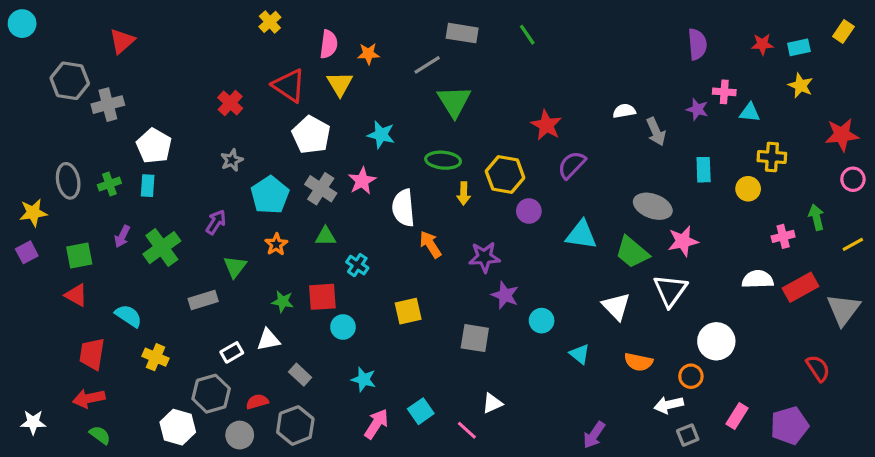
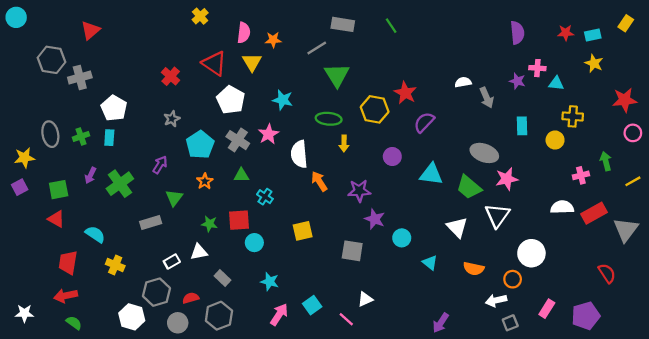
yellow hexagon: (505, 174) -> (375, 109), moved

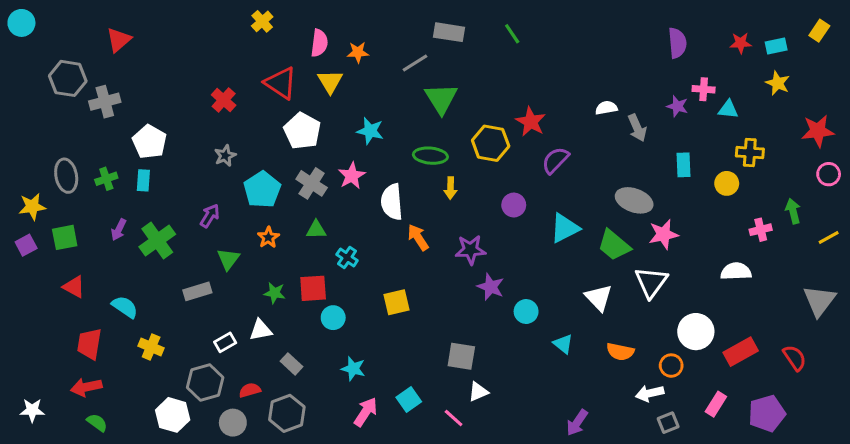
cyan triangle: (431, 174) -> (565, 228), turned -35
green square: (59, 190) -> (65, 237), moved
red rectangle: (594, 213) -> (741, 352), moved
gray square: (352, 251) -> (461, 356), moved

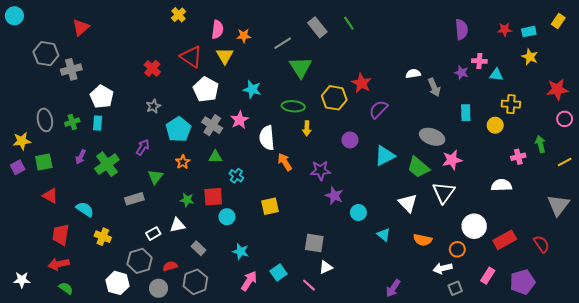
gray rectangle: (449, 32) -> (317, 27), moved, turned 42

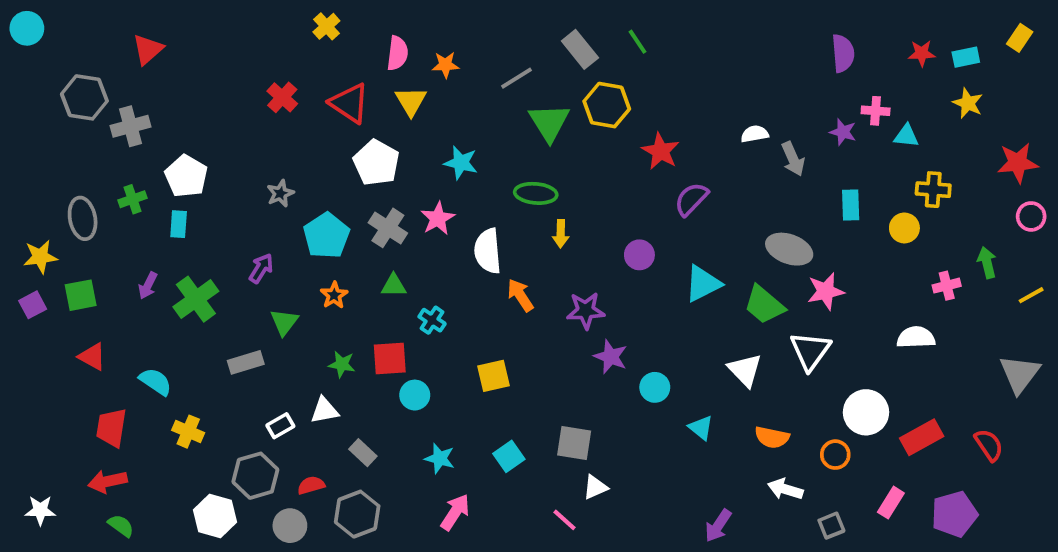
red cross: (152, 68) -> (282, 97), moved
yellow hexagon: (334, 98) -> (607, 105), moved
green cross: (72, 122) -> (132, 199), moved
white arrow: (443, 268) -> (785, 489), moved, turned 30
cyan square: (278, 272) -> (509, 456), moved

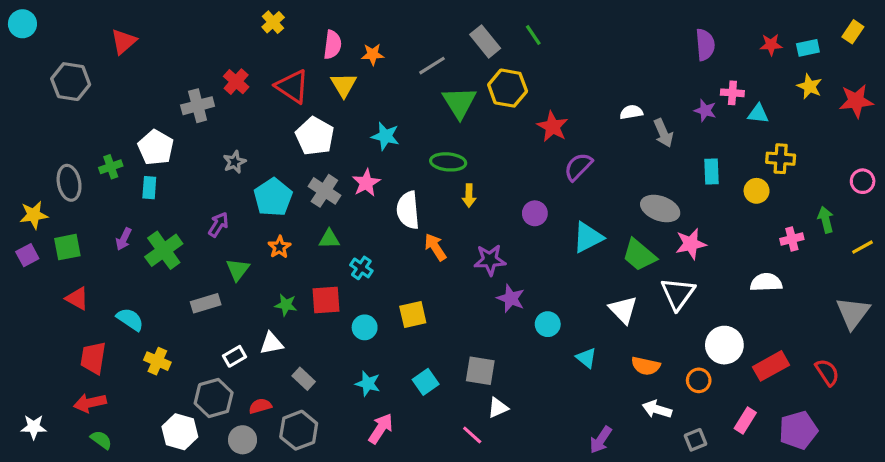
gray cross: (131, 126) -> (198, 106), moved
red star: (1018, 163) -> (856, 101), moved
cyan circle: (415, 395) -> (365, 327), moved

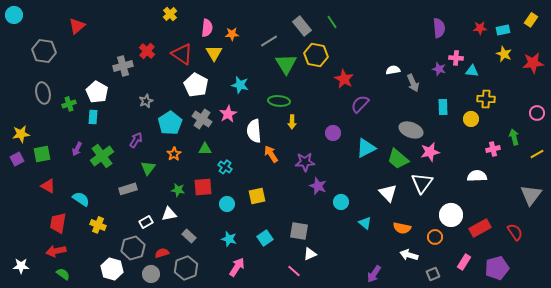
gray ellipse: (69, 183) -> (43, 93), moved

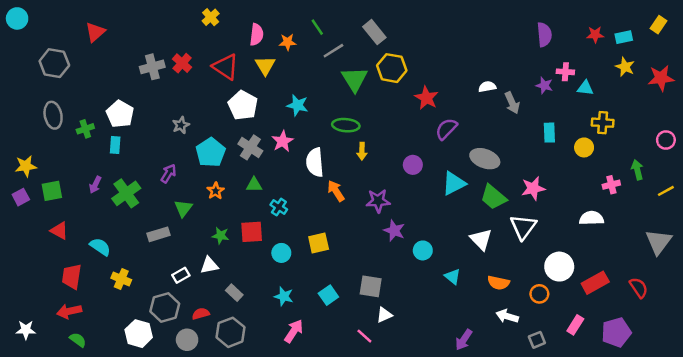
green line: (332, 22) -> (317, 27), moved
gray cross: (123, 66) -> (152, 67), moved
gray ellipse: (411, 130) -> (485, 159), moved

